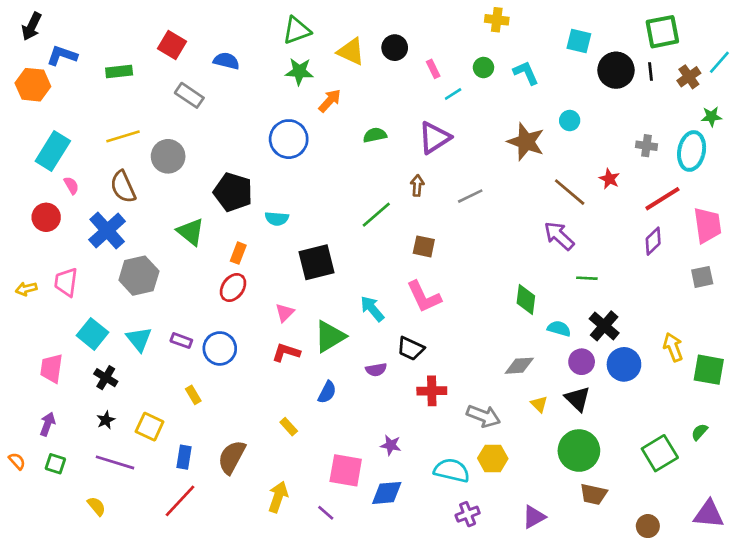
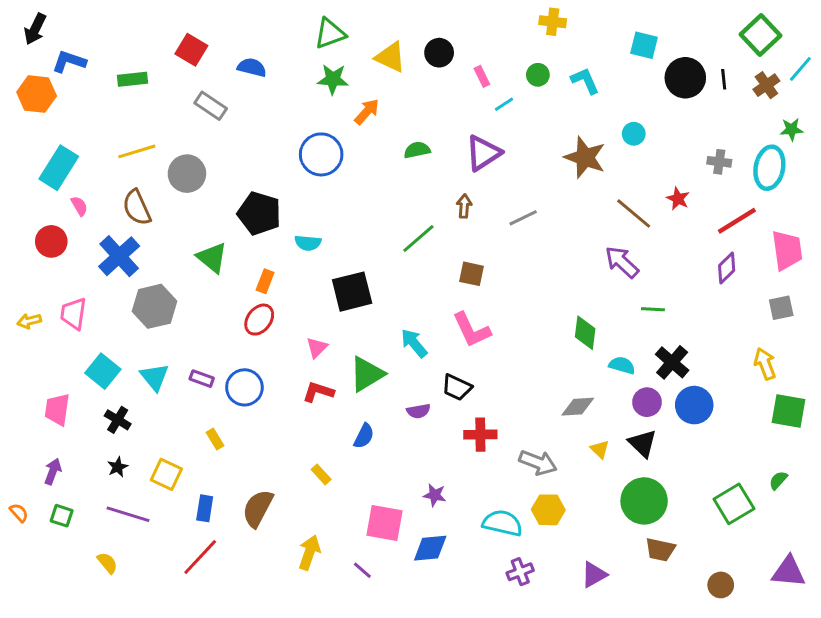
green square: (662, 32) -> (761, 35), moved, turned -32
yellow arrow: (673, 347) -> (765, 364), moved

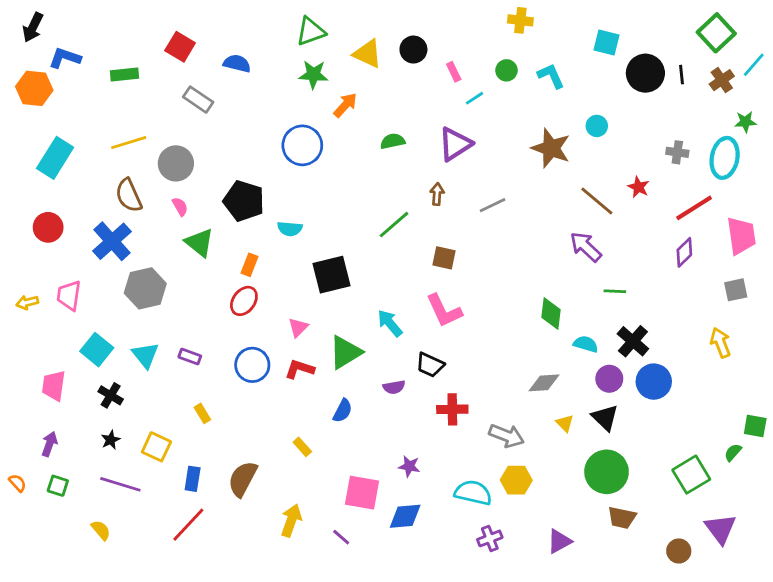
pink semicircle: (79, 206) -> (180, 207), moved
blue circle: (244, 387) -> (252, 365), moved
green square: (789, 411) -> (755, 426), moved, size x0.7
purple triangle: (789, 572) -> (720, 529), moved, turned 48

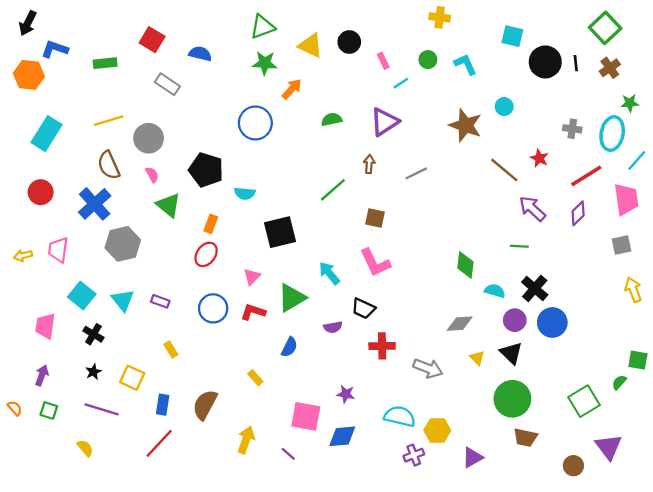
cyan line: (754, 65) -> (637, 161), moved
purple arrow: (586, 247) -> (532, 209), moved
yellow arrow: (720, 343) -> (633, 290), moved
yellow hexagon: (516, 480) -> (437, 430), moved

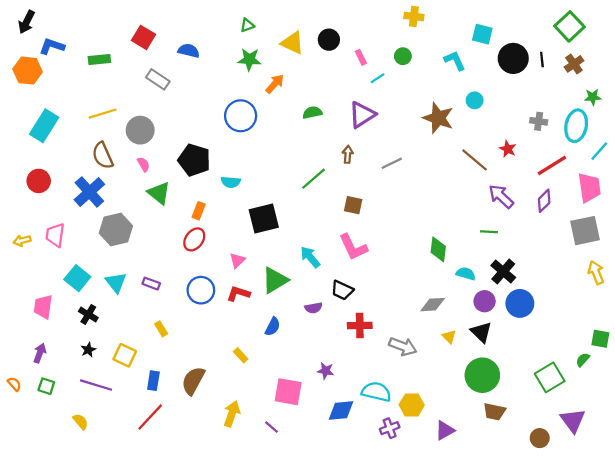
green triangle: (262, 27) -> (247, 25), size x0.6
cyan L-shape: (465, 64) -> (455, 61), moved
gray square: (622, 245) -> (585, 231), size x1.6
blue diamond: (342, 436) -> (341, 410), moved

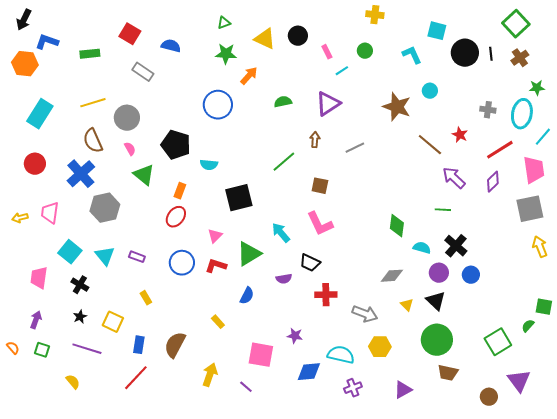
blue circle: (520, 303) -> (471, 275), size x0.7
yellow hexagon: (412, 405) -> (380, 347), moved

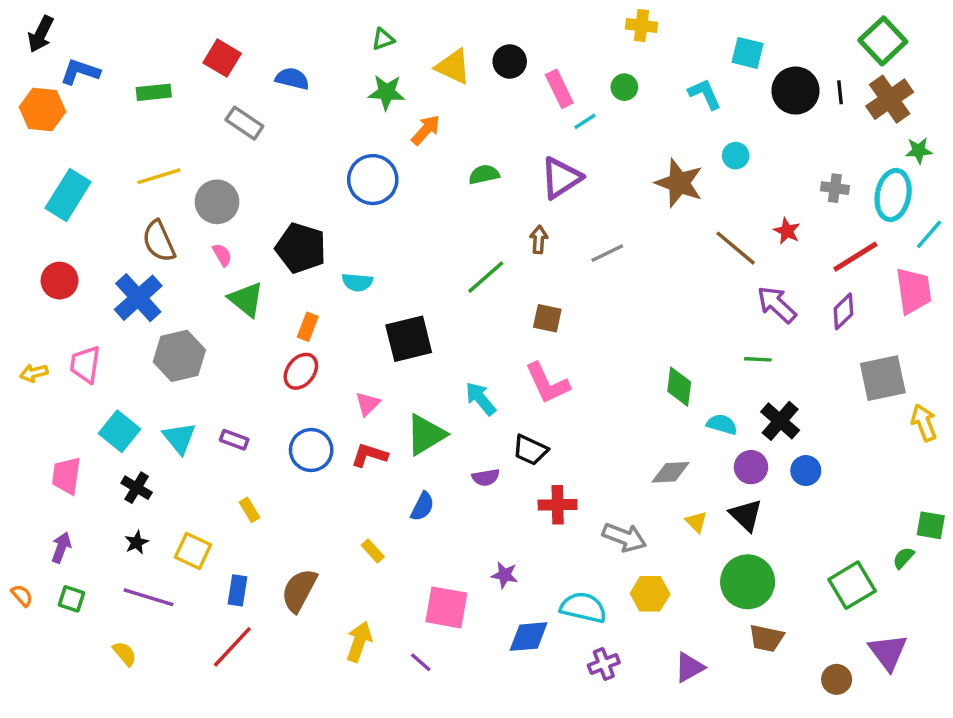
pink rectangle: (327, 52) -> (559, 89), size x1.5
brown cross: (520, 58) -> (890, 99), size x1.5
gray square: (530, 209) -> (883, 378), moved

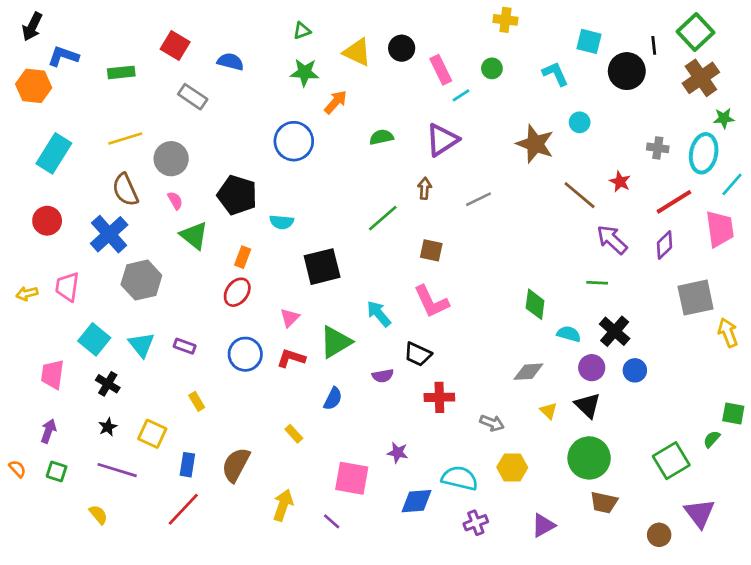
black line: (840, 92) -> (654, 45), moved
gray arrow: (624, 537) -> (492, 423), size x0.7

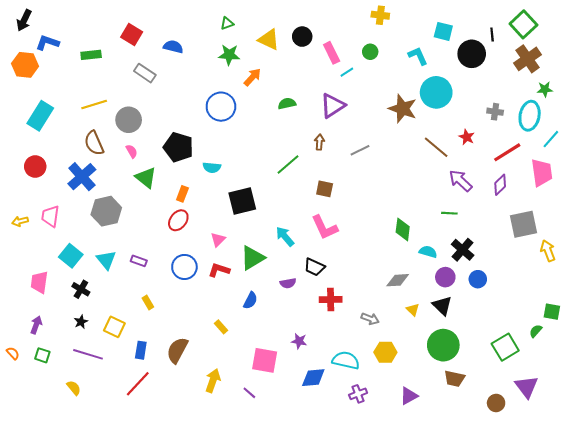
cyan circle: (580, 122) -> (436, 92), size x2.0

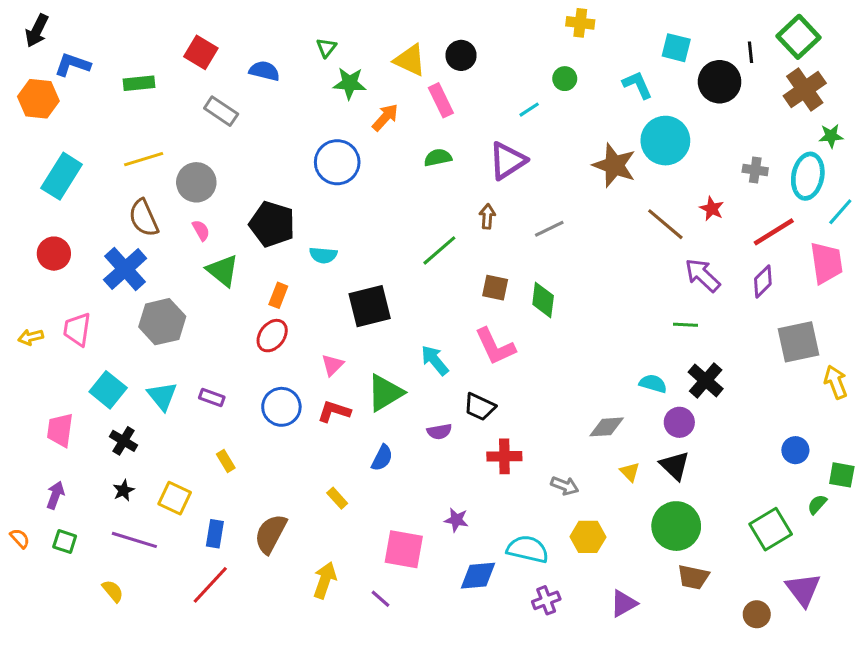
green triangle: (227, 23) -> (326, 48), moved, turned -32
pink rectangle: (332, 53) -> (441, 100), moved
green diamond: (403, 229) -> (543, 300), moved
blue circle: (478, 279) -> (795, 450), moved

